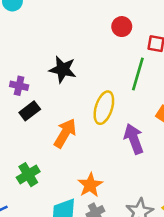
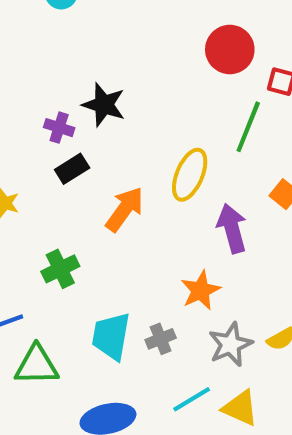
red circle: (122, 27) -> (230, 50), size x1.5
black star: (63, 69) -> (104, 105), moved
orange star: (90, 185) -> (201, 290), moved

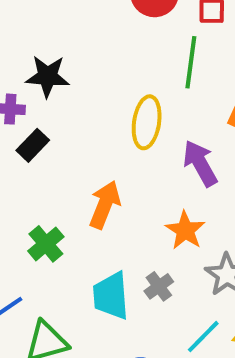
orange arrow: (125, 209) -> (105, 205), moved

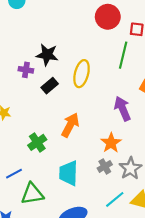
yellow ellipse: (147, 122) -> (82, 74), moved
black rectangle: (33, 145) -> (50, 86), moved
gray cross: (159, 286) -> (105, 166), moved

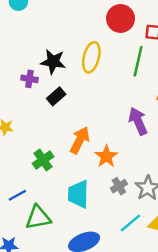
yellow ellipse: (82, 74) -> (91, 57), moved
orange star: (111, 143) -> (106, 156), moved

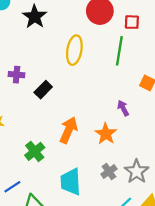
black star: (53, 62) -> (35, 17), moved, turned 30
purple arrow: (138, 121) -> (123, 108), size x0.6
orange star: (106, 156) -> (106, 134), moved

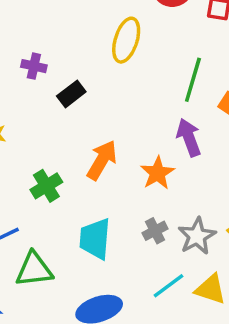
green line: (119, 51) -> (193, 80), moved
purple arrow: (123, 108) -> (189, 137), size x1.5

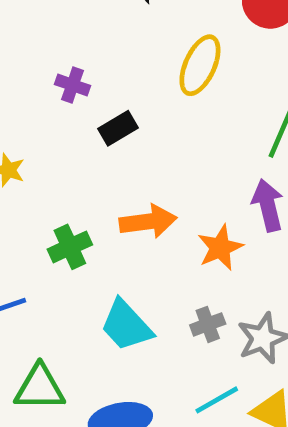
orange arrow: (102, 160) -> (148, 222), turned 45
cyan trapezoid: (95, 239) -> (126, 325), turned -54
green triangle: (34, 270) -> (40, 388), moved

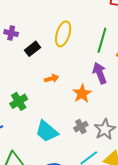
yellow ellipse: (200, 65) -> (63, 34), moved
orange arrow: (148, 222) -> (52, 78), moved, size x0.6

